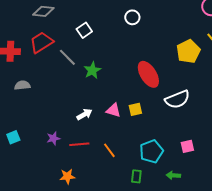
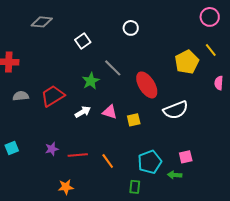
red trapezoid: (41, 42) -> (53, 96), moved
gray line: (67, 57) -> (113, 68), moved
pink triangle: (113, 110) -> (110, 112), moved
white arrow: (84, 114) -> (83, 112), moved
green arrow: (173, 175) -> (175, 175), moved

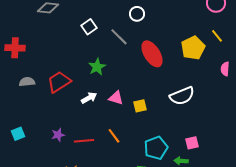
gray line: (113, 68) -> (119, 37), moved
red ellipse: (147, 85) -> (152, 54), moved
orange line: (108, 161) -> (114, 136), moved

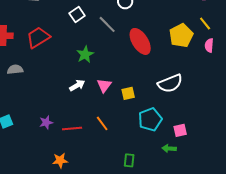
pink semicircle: (225, 69) -> (209, 45), moved
red trapezoid: (59, 82) -> (38, 37), moved
pink triangle: (116, 98) -> (104, 85), turned 49
cyan pentagon: (156, 148) -> (150, 119), moved

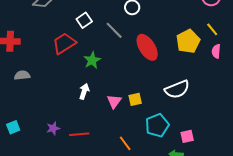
red trapezoid: (38, 37) -> (64, 43), moved
white arrow: (77, 85) -> (84, 91), turned -42
pink triangle: (104, 85) -> (114, 101), moved
orange line: (102, 123) -> (125, 143), moved

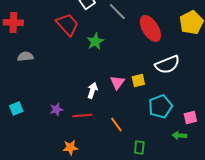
red trapezoid: (64, 43) -> (67, 24), turned 80
white semicircle: (177, 89) -> (167, 64), moved
white arrow: (84, 91) -> (92, 90), moved
orange line: (125, 143) -> (116, 124), moved

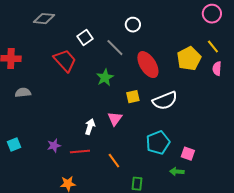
green star: (95, 41) -> (105, 78), moved
yellow square: (138, 80) -> (133, 97), moved
pink square: (190, 117) -> (188, 154), turned 32

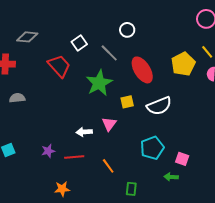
gray diamond: (44, 19) -> (27, 37), moved
green star: (105, 78) -> (99, 83), size x1.5
white arrow: (90, 127) -> (84, 132), turned -112

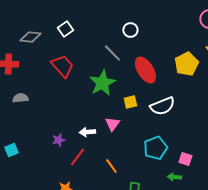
white square: (79, 43) -> (65, 29), moved
purple star: (48, 151) -> (58, 140), moved
red line: (74, 157) -> (77, 157), turned -48

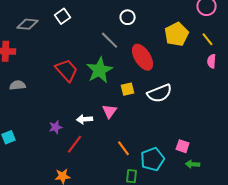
yellow pentagon: (186, 64) -> (177, 34), moved
red trapezoid: (62, 66) -> (67, 70), moved
cyan pentagon: (155, 148) -> (153, 159), moved
orange line: (111, 166) -> (124, 148), moved
green arrow: (174, 177) -> (193, 164), moved

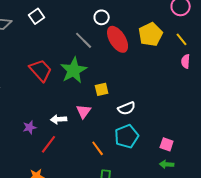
red ellipse: (143, 57) -> (118, 39), moved
white semicircle: (160, 93) -> (127, 108), moved, size x0.7
pink square: (183, 146) -> (167, 144), moved
cyan pentagon: (153, 159) -> (127, 136), moved

